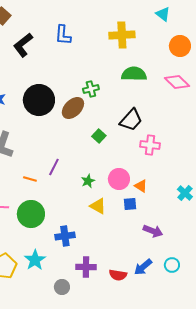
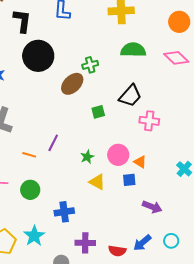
black L-shape: (23, 45) -> (22, 21), turned 135
black circle: (39, 100) -> (38, 56), moved
green square: (99, 136) -> (98, 112), turned 32
green circle: (31, 214) -> (30, 190), size x0.7

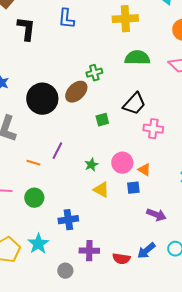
black circle: (38, 56) -> (42, 99), moved

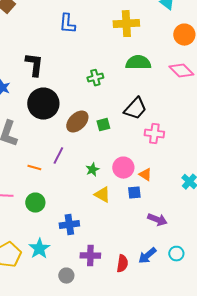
black L-shape: (26, 29) -> (34, 65), moved
brown ellipse: (76, 92) -> (77, 122), moved
red semicircle: (121, 259) -> (122, 264), turned -90

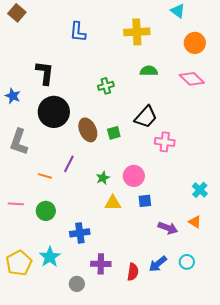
green semicircle: (138, 63) -> (149, 71), size x0.7
brown ellipse: (77, 122) -> (88, 130), turned -70
orange triangle: (145, 175) -> (195, 222), moved
yellow triangle: (102, 195) -> (113, 203), turned -30

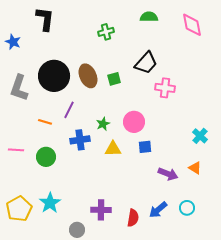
pink diamond: (192, 79) -> (192, 25), turned 35
black circle: (54, 112) -> (54, 76), moved
blue cross: (80, 233) -> (80, 140), moved

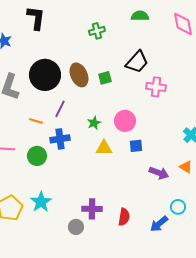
blue cross: (80, 140) -> (60, 139), moved
blue arrow: (158, 210) -> (159, 224), moved
gray circle: (77, 230) -> (76, 227), moved

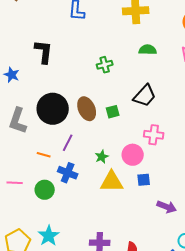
pink cross: (156, 87) -> (154, 135), moved
blue cross: (60, 139) -> (68, 173), turned 30
yellow triangle: (104, 148) -> (112, 182), size x1.4

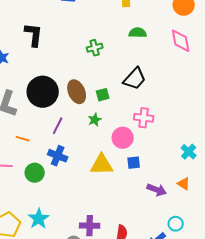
orange line: (44, 155) -> (23, 139), moved
green star: (102, 157) -> (95, 120), moved

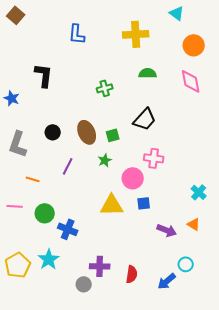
black circle: (43, 92) -> (53, 132), size x0.5
blue cross: (58, 156) -> (68, 229), moved

